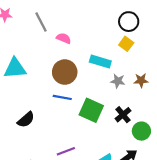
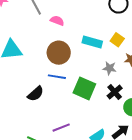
yellow square: (126, 44) -> (117, 40), moved
gray star: (118, 81) -> (109, 68), moved
black semicircle: (26, 120) -> (36, 94), moved

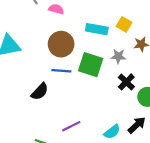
green square: (84, 88) -> (91, 65), moved

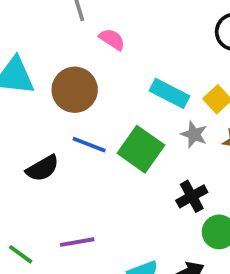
brown circle: (61, 44) -> (75, 90), moved
gray star: (118, 56) -> (194, 134), moved

